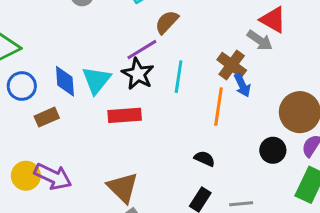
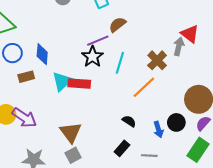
gray arrow: (260, 40) -> (179, 46), turned -120
cyan triangle: (96, 80) -> (62, 81), moved
blue arrow: (242, 85) -> (158, 129), moved
orange line: (218, 107) -> (144, 87), turned 30

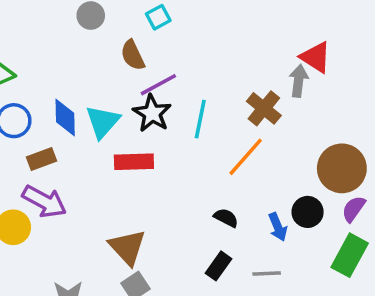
brown semicircle: (117, 25) -> (133, 55), moved, turned -72
cyan triangle: (62, 81) -> (103, 122), moved
purple arrow: (24, 118) -> (44, 202), moved

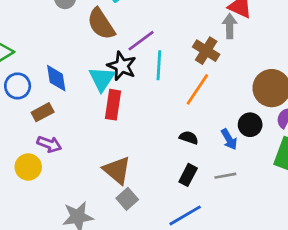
brown semicircle: (133, 55) -> (101, 24), size x1.4
purple line: (158, 85) -> (141, 41), moved
cyan triangle: (103, 122) -> (102, 79), moved
red rectangle: (134, 162) -> (113, 105), turned -72
purple arrow: (44, 202) -> (49, 144), size x0.7

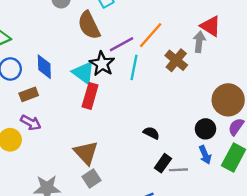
cyan triangle: (102, 79) -> (83, 73), turned -35
orange line: (197, 89) -> (151, 35), moved
blue arrow: (229, 139) -> (205, 155), moved
black rectangle: (188, 175) -> (163, 163), moved

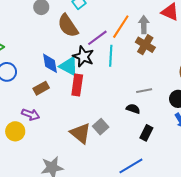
gray arrow: (199, 42) -> (144, 25), moved
blue diamond: (44, 67) -> (50, 63), moved
brown rectangle: (29, 94) -> (41, 88), moved
gray line: (178, 170) -> (144, 91), moved
gray square: (91, 178) -> (101, 127), moved

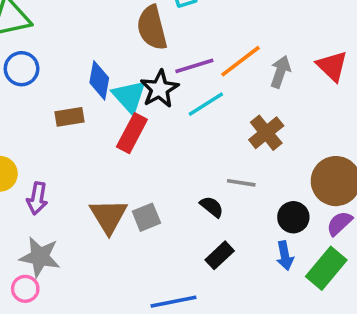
brown cross: (145, 45) -> (266, 133), moved
cyan line: (111, 56) -> (206, 104), turned 35
purple arrow: (31, 114) -> (37, 198), moved, turned 60

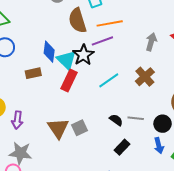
orange line: (240, 61) -> (110, 23), moved, turned 30
cyan line: (206, 104) -> (109, 80), moved
gray line: (241, 183) -> (136, 118), moved

